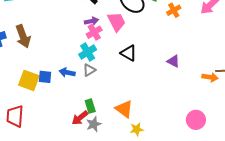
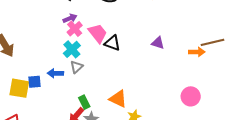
pink trapezoid: (116, 22) -> (98, 33), moved

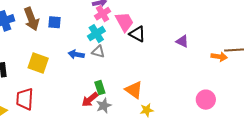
gray triangle: (77, 67) -> (98, 52), turned 48
blue square: (34, 82) -> (54, 22), moved

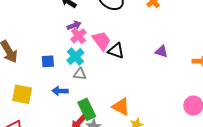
blue square: (54, 22) -> (48, 61), moved
blue arrow: (76, 54) -> (60, 91), moved
green rectangle: (100, 88) -> (87, 109), size x1.5

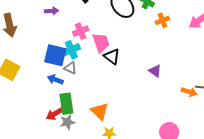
purple arrow: (74, 25) -> (52, 11), moved
blue square: (48, 61) -> (55, 55), moved, size x1.6
blue arrow: (60, 91) -> (55, 80), moved

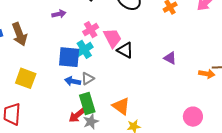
gray triangle: (70, 68) -> (88, 79), moved, turned -48

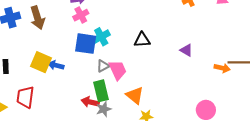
pink cross: (91, 30) -> (81, 15), moved
pink trapezoid: (112, 38) -> (118, 70), moved
black triangle: (125, 50) -> (142, 40), turned -36
blue arrow: (73, 81) -> (56, 65), moved
red arrow: (77, 115) -> (90, 102), turned 48

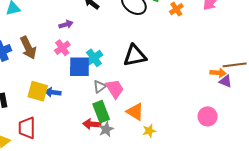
pink cross: (81, 15) -> (62, 48), moved
black triangle: (142, 40) -> (135, 56), size x1.4
purple triangle: (186, 50) -> (226, 81), moved

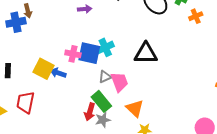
brown arrow: (28, 48) -> (28, 11), moved, size x0.6
pink cross: (62, 48) -> (73, 54), moved, turned 35
green rectangle: (101, 112) -> (101, 101), turned -30
red arrow: (92, 124) -> (90, 112), turned -90

